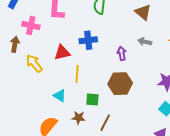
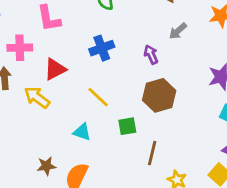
gray arrow: (145, 42) -> (178, 31), turned -40
red triangle: (62, 53) -> (55, 69), moved
yellow line: (77, 74) -> (98, 97), turned -36
brown star: (79, 118) -> (46, 166), moved

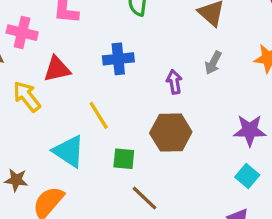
gray arrow: (178, 31) -> (213, 63), turned -36
cyan triangle: (82, 132) -> (69, 151), size x1.5
brown line: (152, 153) -> (145, 198), turned -75

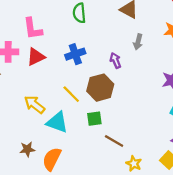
red triangle: (57, 69) -> (36, 57), moved
yellow arrow: (27, 96) -> (34, 105), moved
brown hexagon: (171, 133) -> (100, 88), moved

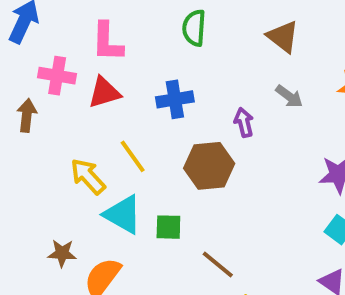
gray arrow: (138, 42) -> (289, 96), turned -77
yellow line: (71, 94) -> (133, 156), moved
green square: (94, 119) -> (168, 227), moved

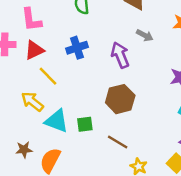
purple arrow: (244, 122) -> (120, 55), size x1.5
yellow line: (133, 156) -> (48, 76), moved
brown hexagon: (209, 166) -> (120, 99), moved

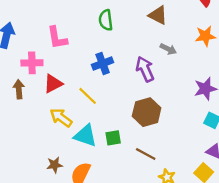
red triangle: (34, 50) -> (53, 84), moved
yellow line: (48, 76) -> (88, 96), moved

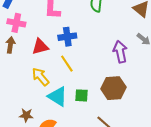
pink cross: (32, 63) -> (16, 23), moved
blue cross: (103, 63) -> (67, 37), moved
green square: (113, 138) -> (81, 95), moved

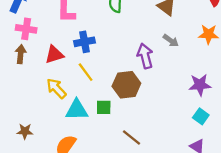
brown hexagon: (113, 88) -> (126, 85), moved
cyan triangle: (58, 96) -> (77, 110), turned -30
brown star: (26, 115) -> (25, 131), moved

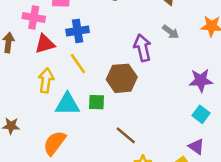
pink cross: (26, 29) -> (34, 17), moved
yellow arrow: (56, 88) -> (46, 80), turned 50

